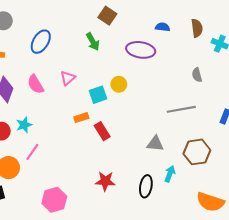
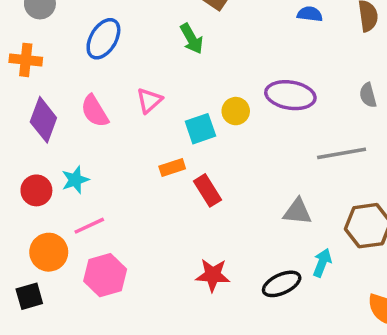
purple ellipse: (141, 50) -> (290, 95), moved
pink line: (32, 152) -> (89, 226), turned 30
black ellipse: (146, 186) -> (282, 284), turned 55
pink hexagon: (54, 200) -> (105, 275), moved

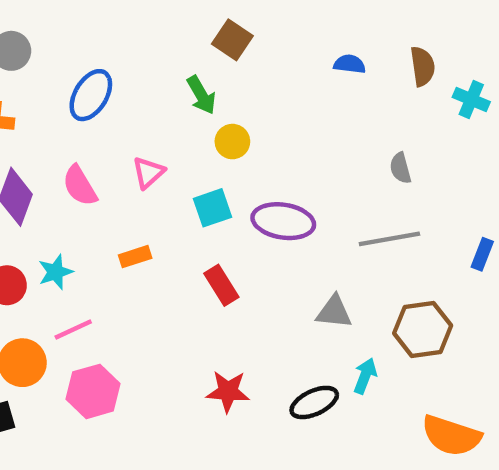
purple ellipse: (290, 95) -> (283, 221), moved
gray semicircle: (368, 95) -> (400, 168), moved
yellow circle: (236, 111) -> (232, 142), moved
orange rectangle: (172, 167) -> (135, 257), moved

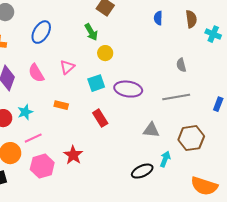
blue semicircle: (350, 64) -> (158, 18), turned -96
orange rectangle: (135, 257) -> (61, 105), turned 32
red star: (228, 391) -> (73, 155), moved, turned 30

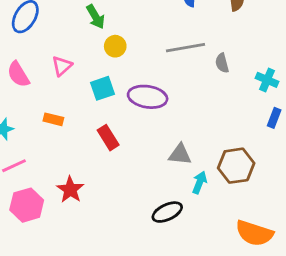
cyan cross: (213, 34) -> (267, 80), moved
gray line: (176, 97) -> (186, 48), moved
cyan arrow: (165, 159) -> (200, 183), moved

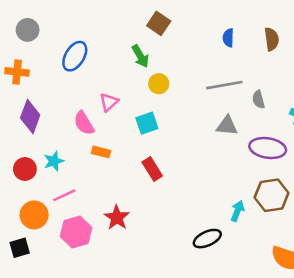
pink semicircle: (18, 74) -> (84, 123), moved
purple ellipse: (148, 97) -> (268, 148), moved
gray triangle: (180, 154) -> (227, 126), moved

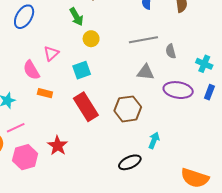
red rectangle: (152, 169) -> (86, 107), size x1.5
brown hexagon: (272, 195) -> (128, 109), moved

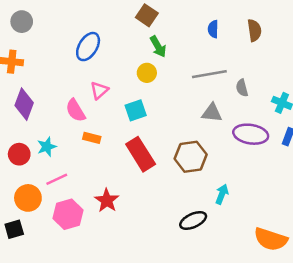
blue ellipse: (24, 17) -> (88, 47), moved
green arrow: (76, 17) -> (158, 47), moved

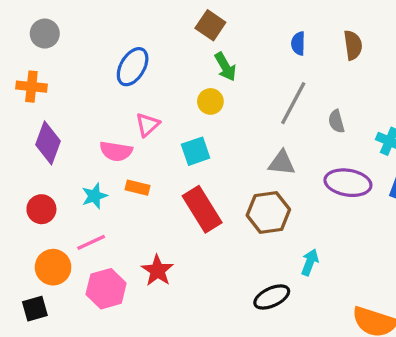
gray line: (209, 74) -> (293, 103), turned -52
pink semicircle: (76, 110) -> (116, 151), turned -50
gray triangle: (212, 113) -> (282, 163), moved
cyan star: (47, 147) -> (94, 196), moved

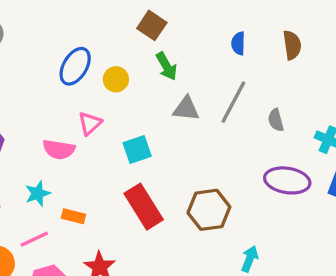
yellow circle: (210, 101) -> (116, 79), moved
gray triangle: (282, 163) -> (186, 109), moved
orange rectangle: (138, 188) -> (74, 216), moved

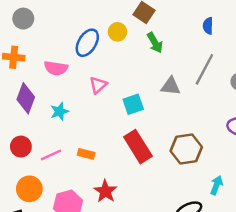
yellow circle: (116, 79) -> (117, 32), moved
gray triangle: (186, 109) -> (171, 86), moved
pink semicircle: (59, 149) -> (56, 68), moved
cyan star: (38, 194) -> (60, 112), moved
pink line: (34, 239) -> (51, 155), moved

